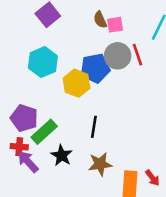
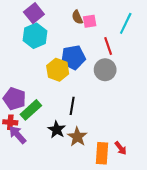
gray circle: (118, 56) -> (105, 70), moved
cyan hexagon: (43, 62) -> (35, 36), moved
black star: (62, 155) -> (57, 130), moved
brown star: (100, 164) -> (77, 137), turned -30

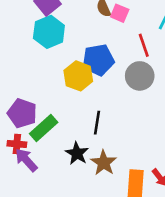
pink square: (90, 21) -> (120, 13), turned 32

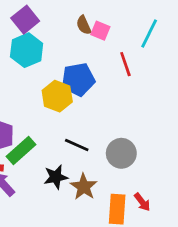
gray circle: (140, 76) -> (121, 153), moved
black line: (97, 123) -> (77, 145), turned -75
black star: (77, 153) -> (56, 177), turned 30

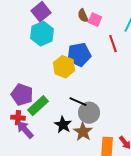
gray circle: (121, 153) -> (89, 113), moved
black star: (56, 177) -> (63, 125), turned -30

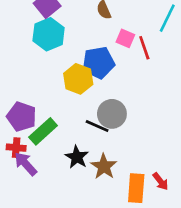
pink square: (95, 20) -> (125, 38), moved
gray circle: (89, 113) -> (112, 114), moved

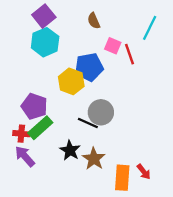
purple pentagon: (22, 117) -> (34, 106), moved
red cross: (16, 148) -> (21, 134), moved

